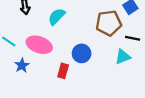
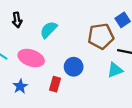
blue star: (22, 65) -> (20, 86), moved

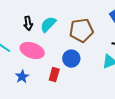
black arrow: (17, 20) -> (28, 23), moved
brown pentagon: (101, 36) -> (81, 30), moved

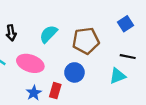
black arrow: (28, 23) -> (11, 33), moved
blue star: (22, 77) -> (34, 93), moved

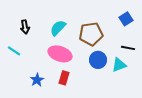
pink ellipse: (30, 63) -> (60, 54), moved
blue circle: (74, 72) -> (98, 60), moved
blue star: (34, 93) -> (37, 80), moved

